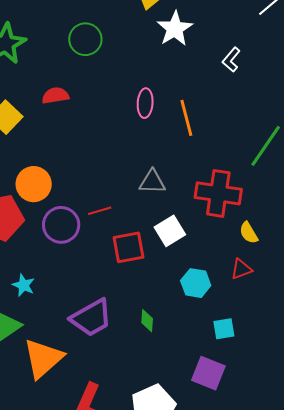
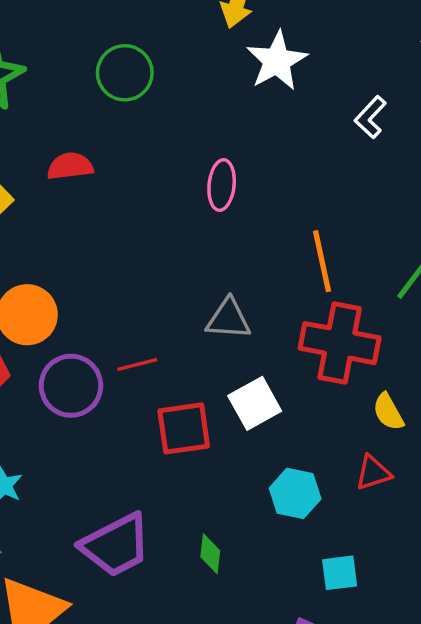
orange line: (186, 118) -> (322, 261), moved

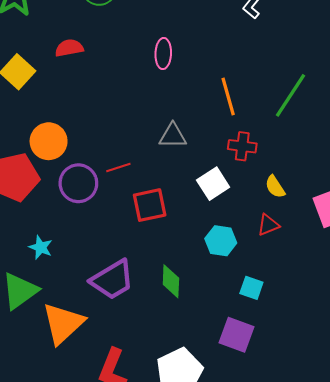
red cross: (340, 343) -> (242, 146), size x0.6
white square: (255, 403) -> (213, 184), moved
green diamond: (210, 554) -> (171, 281), size x1.4
cyan square: (340, 573) -> (251, 288), turned 30

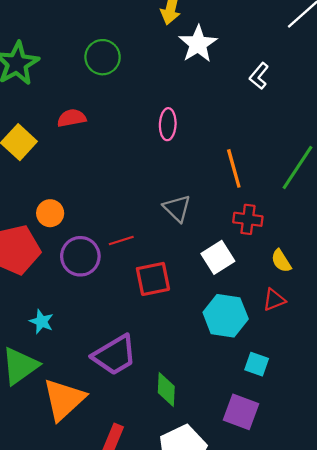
gray triangle: (173, 136) -> (177, 208), turned 44
orange circle: (49, 141) -> (50, 213), size x0.7
cyan hexagon: (221, 241) -> (226, 316), size x1.4
green diamond: (171, 281) -> (166, 389), moved

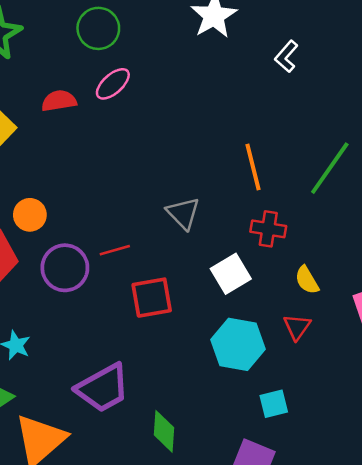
pink ellipse: (168, 124) -> (113, 84), moved, turned 44
red triangle: (274, 300) -> (297, 327), turned -35
cyan square: (257, 364) -> (274, 404), turned -35

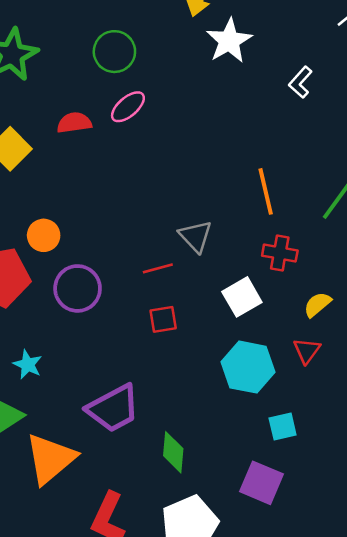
red line: (115, 250) -> (158, 268), moved
yellow semicircle: (307, 280) -> (317, 304), turned 80
red square: (152, 298) -> (163, 319), size x0.7

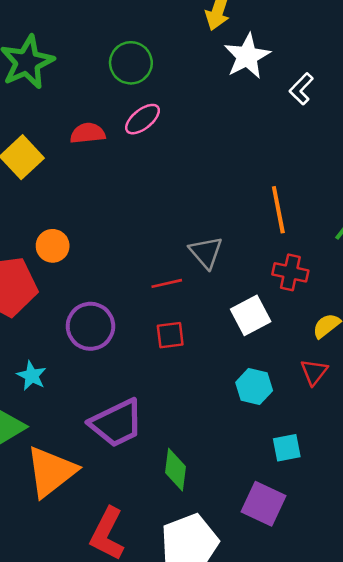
white L-shape: (300, 82) -> (301, 89), moved
purple circle: (78, 288) -> (90, 326), moved
cyan hexagon: (248, 367) -> (254, 386), size x0.7

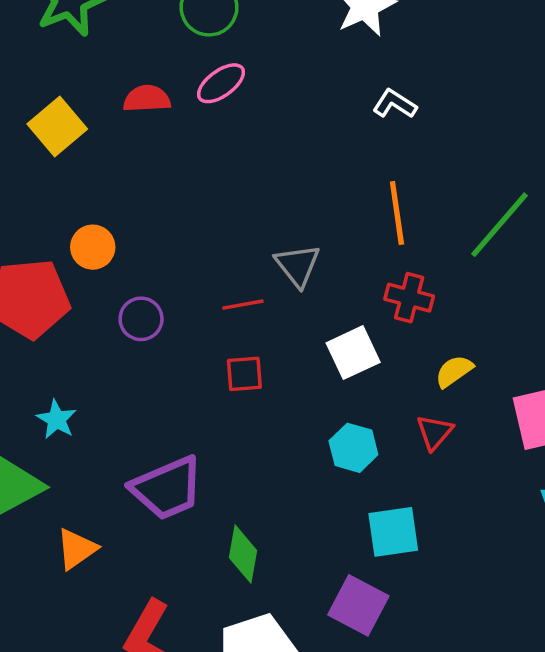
white L-shape: (301, 89) -> (395, 104), moved, turned 76
purple circle: (90, 326) -> (141, 319), moved, size x0.7
cyan square: (287, 448) -> (393, 532), size x1.4
orange triangle: (51, 472) -> (77, 549), size x0.6

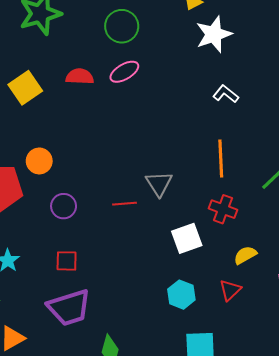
red square: (244, 374) -> (67, 261), moved

